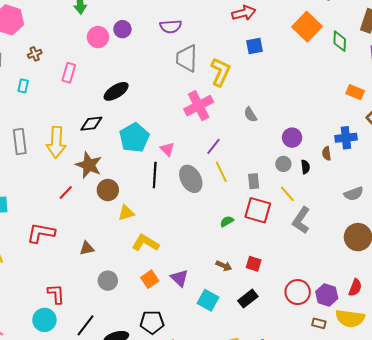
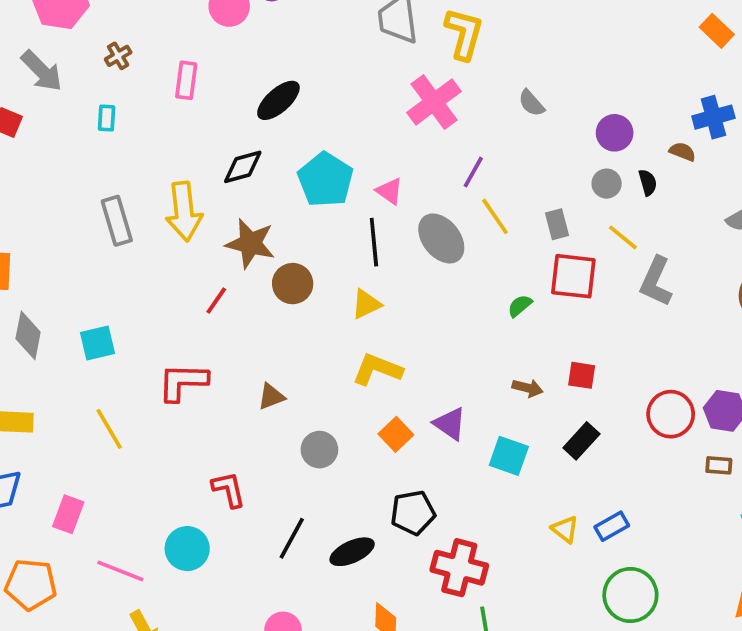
orange rectangle: (355, 92) -> (717, 31), turned 30
brown semicircle: (327, 153) -> (683, 152), turned 128
yellow triangle: (126, 213) -> (366, 304), moved
cyan circle: (44, 320) -> (187, 549), moved

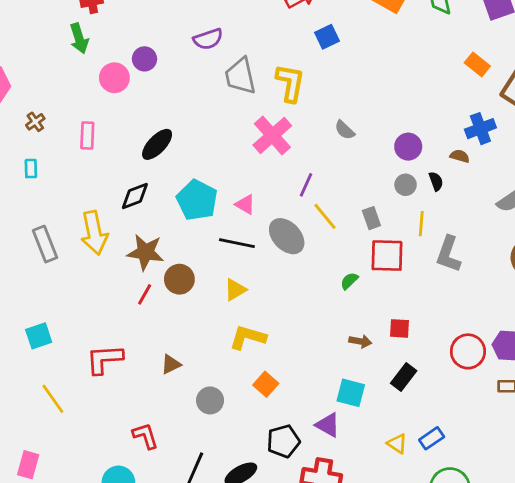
yellow line: (623, 237) -> (421, 224), turned 60
black line: (374, 242) -> (237, 243), turned -68
red line: (216, 301) -> (145, 294), moved
purple triangle: (450, 424) -> (328, 425), moved

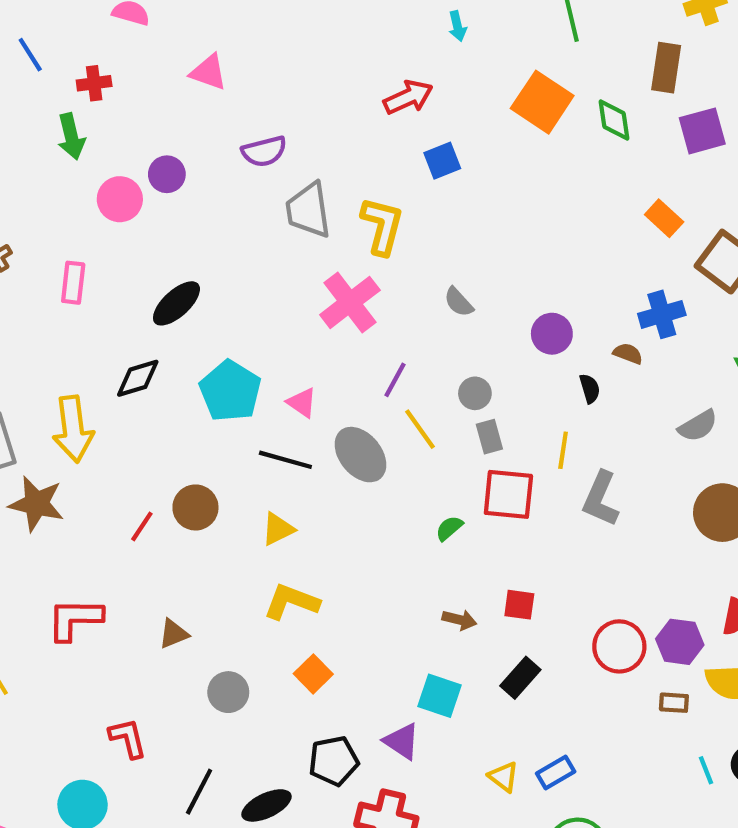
gray circle: (406, 185) -> (475, 393), moved
brown star: (145, 252) -> (36, 504), moved

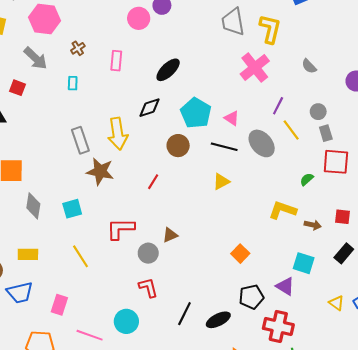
brown circle: (195, 507) -> (178, 146), moved
yellow L-shape: (291, 602) -> (283, 210), moved
gray circle: (228, 692) -> (148, 253), moved

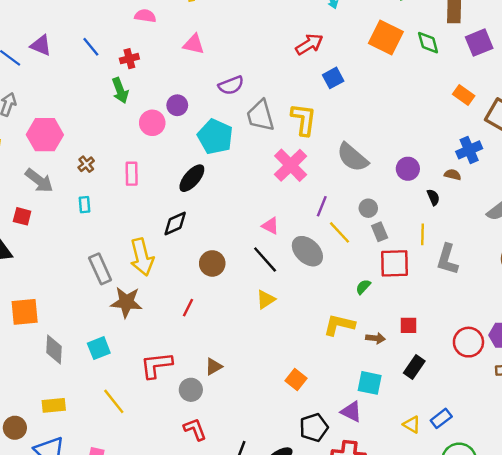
gray semicircle: (309, 66) -> (352, 157), size x1.8
cyan pentagon: (196, 113) -> (215, 137), moved
black line: (224, 147) -> (265, 259), turned 40

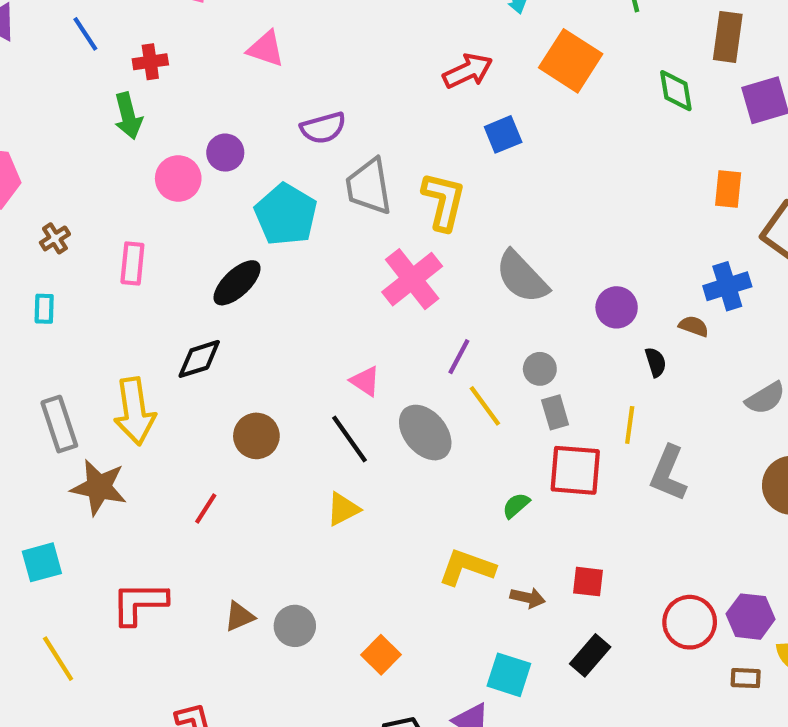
orange square: (386, 38) -> (571, 61), moved
orange rectangle: (464, 95) -> (728, 189), turned 54
gray circle: (191, 390) -> (295, 626), moved

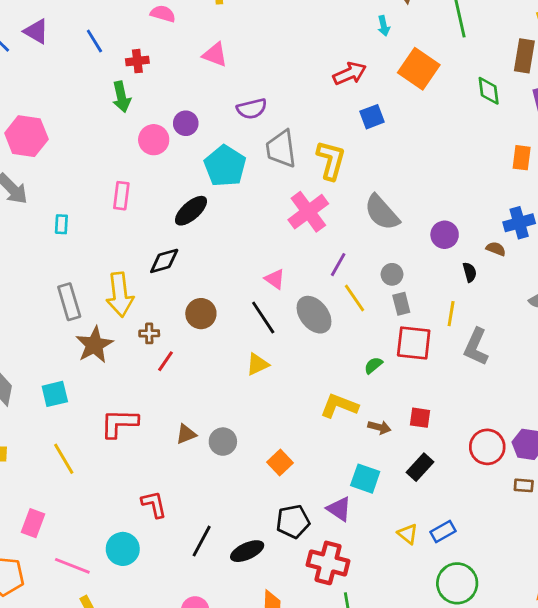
brown cross: (55, 238) -> (149, 333), moved, turned 30
brown star: (99, 487) -> (94, 345), turned 30

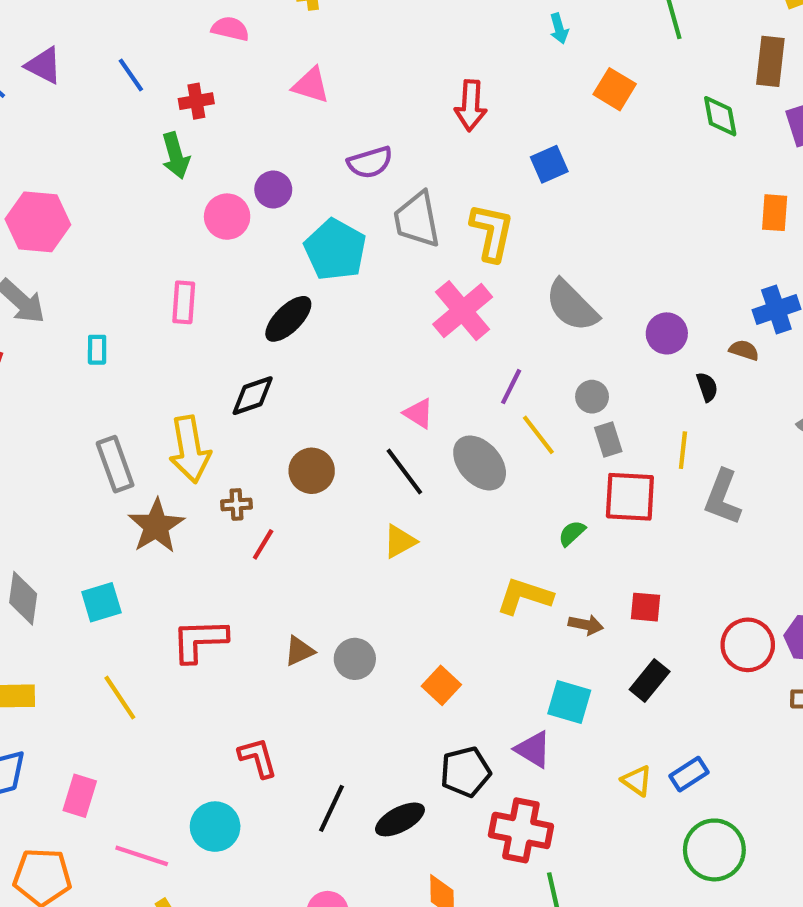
orange square: (419, 69) -> (615, 89), size x0.7
red arrow: (350, 73) -> (471, 105), moved, turned 120

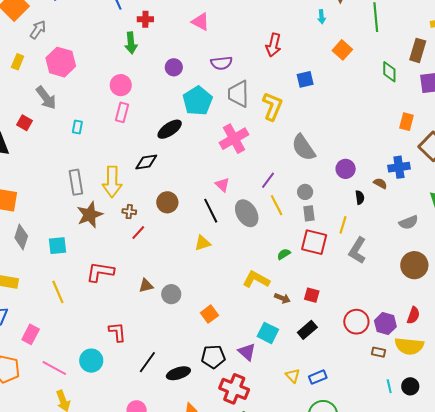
pink circle: (227, 217) -> (121, 85), moved
pink cross: (463, 311) -> (234, 139), moved

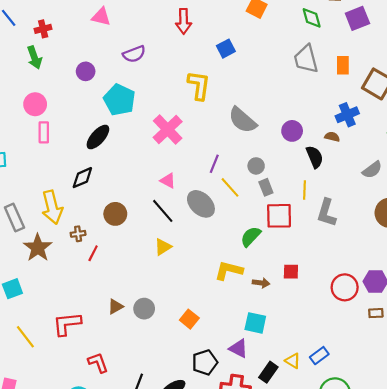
gray trapezoid: (238, 94) -> (306, 59), moved
black semicircle: (360, 197) -> (315, 157), size x1.5
green semicircle: (284, 254) -> (251, 237), size x1.5
red L-shape: (100, 272) -> (67, 324), moved
black rectangle: (307, 330) -> (268, 372), moved

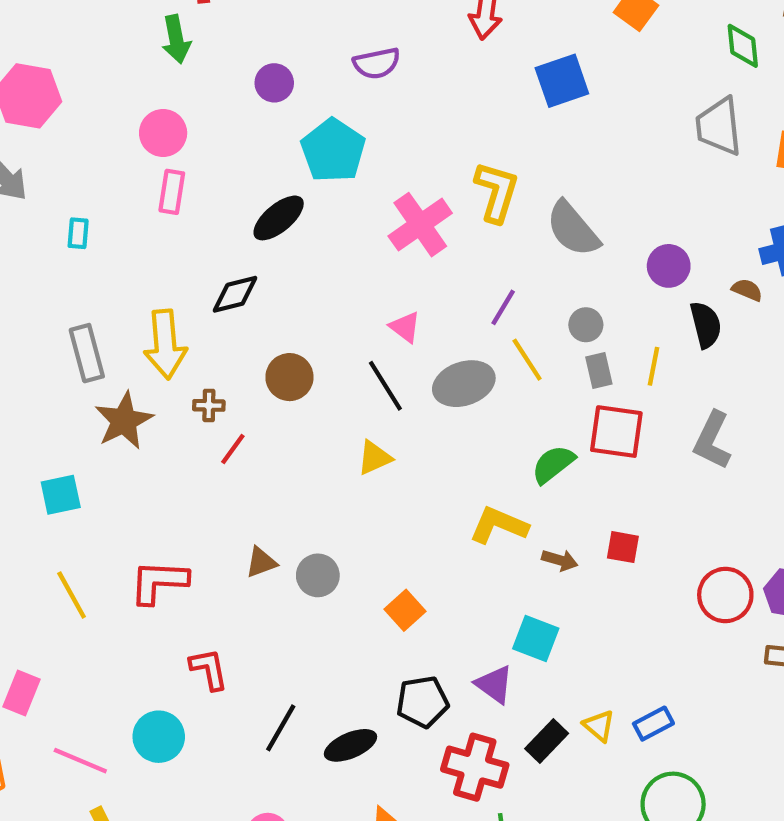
blue square: (226, 49) -> (562, 81), size x1.4
yellow L-shape: (199, 85) -> (497, 192), moved
yellow line: (304, 190) -> (653, 366), moved
gray ellipse: (201, 204) -> (464, 384), turned -72

